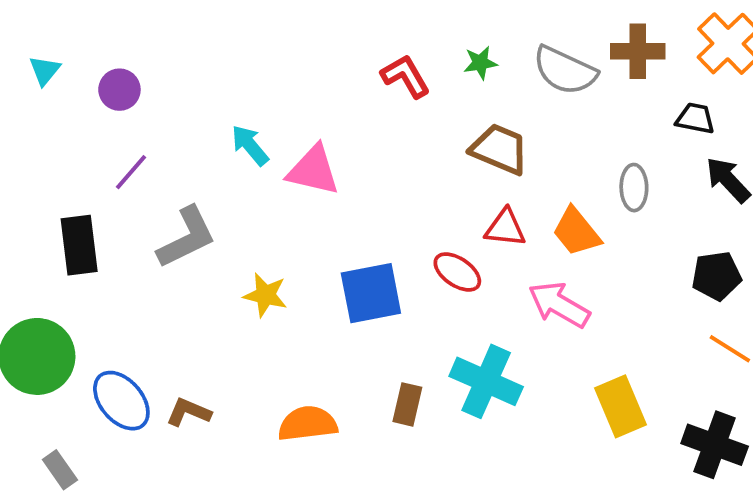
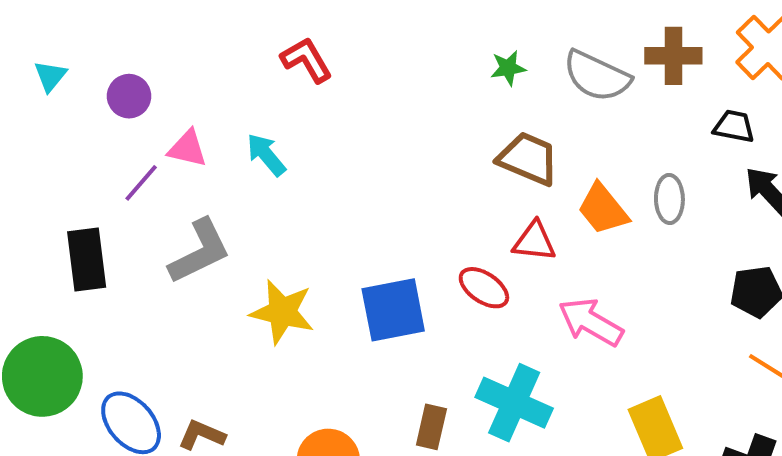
red L-shape: (405, 76) -> (306, 60), moved
pink triangle: (313, 170) -> (188, 149), moved, size x0.7
orange trapezoid: (576, 232) -> (603, 209), moved
yellow star: (265, 295) -> (282, 312), size x1.4

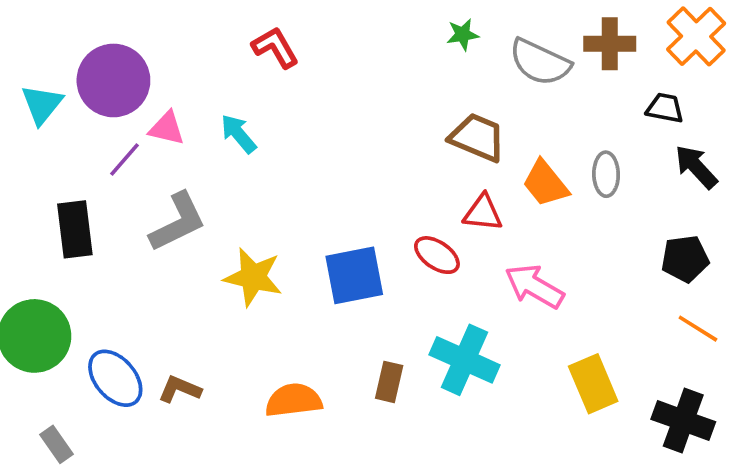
green star: (508, 68) -> (463, 35), moved
cyan triangle: (50, 76) -> (42, 104), moved, size x1.4
purple circle: (129, 96) -> (113, 80), size x1.8

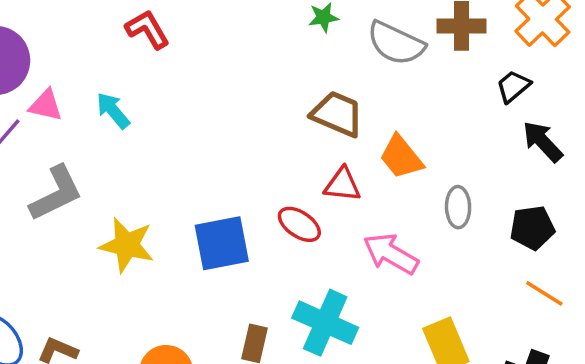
black trapezoid: (665, 108) -> (513, 86), turned -51
gray ellipse: (606, 174) -> (458, 207), moved

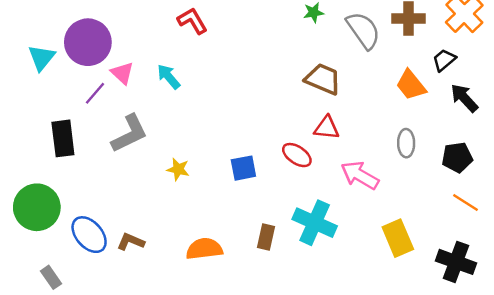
gray semicircle: (396, 43) -> (363, 30), turned -150
pink triangle: (46, 105) -> (122, 73), turned 30
orange trapezoid: (401, 157) -> (411, 85), moved
blue square: (222, 243) -> (243, 168), size x0.7
yellow star: (127, 245) -> (178, 169), size x0.6

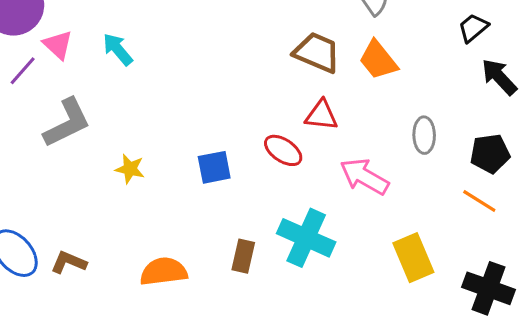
orange trapezoid: (411, 85) -> (378, 60), moved
orange line: (466, 203) -> (479, 201), moved

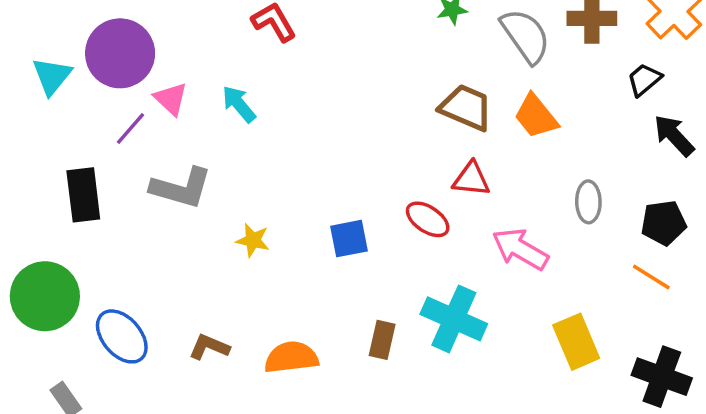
gray L-shape: (67, 123) -> (181, 188), turned 42
brown L-shape: (69, 262) -> (209, 347), moved

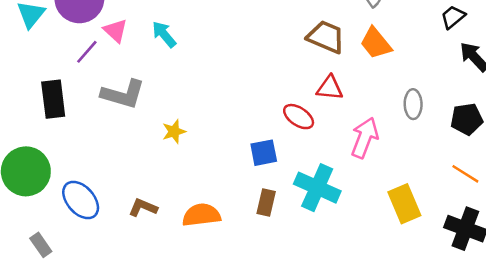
blue square: (349, 239) -> (264, 153), moved
yellow star: (253, 240) -> (174, 132), turned -30
pink arrow: (520, 249) -> (365, 138), turned 81
orange line: (651, 277) -> (465, 174), moved

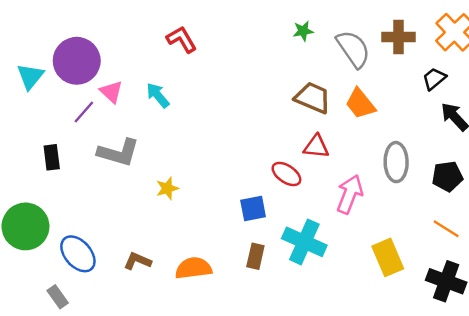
black rectangle: (53, 99) -> (52, 157), size x0.7
gray ellipse: (413, 104) -> (396, 162), size x1.4
gray rectangle: (41, 245) -> (58, 297), moved

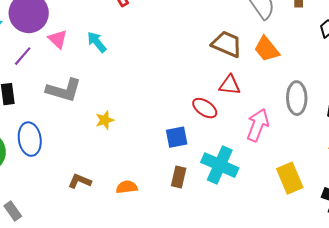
purple line: (84, 112) -> (23, 56), moved
blue ellipse: (78, 254) -> (30, 139), moved, turned 32
orange semicircle: (194, 268) -> (127, 187), size x0.7

